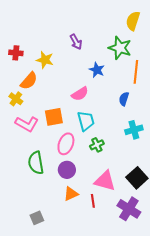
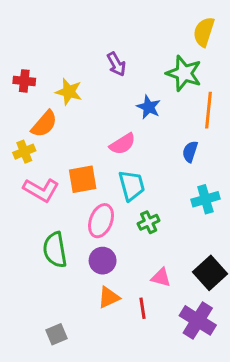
yellow cross: (16, 99) -> (24, 152), turned 32
pink triangle: (105, 181) -> (161, 277), size x0.6

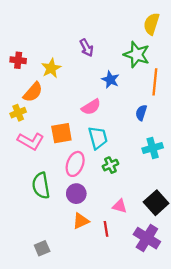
yellow star: (69, 92) -> (51, 68), turned 30

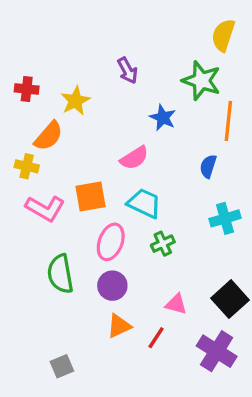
yellow cross: (18, 113) -> (27, 166), turned 35
cyan trapezoid: (98, 138) -> (144, 203), turned -50
red line: (106, 229) -> (156, 338), turned 42

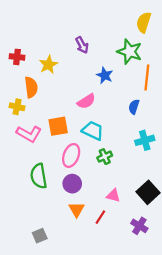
orange semicircle: (49, 136) -> (31, 87), turned -48
orange triangle: (119, 326) -> (77, 210), turned -35
purple cross: (217, 351) -> (139, 226), size x0.7

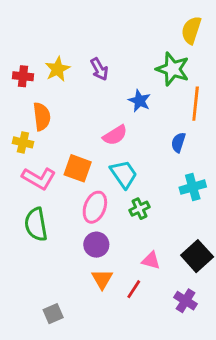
purple arrow: (82, 45) -> (99, 69), moved
yellow star: (48, 65) -> (57, 69), moved
orange square: (58, 126) -> (78, 168), turned 30
cyan trapezoid: (93, 131) -> (124, 174), turned 30
green semicircle: (39, 176) -> (36, 224), moved

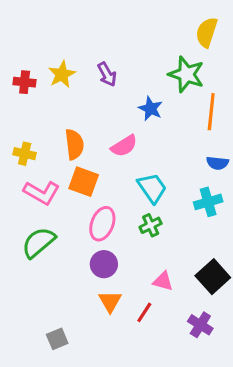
orange semicircle: (42, 117) -> (74, 144), moved
blue semicircle: (178, 142) -> (217, 163), moved, turned -102
cyan trapezoid: (124, 174) -> (152, 188), moved
green semicircle: (36, 224) -> (39, 242), turned 60

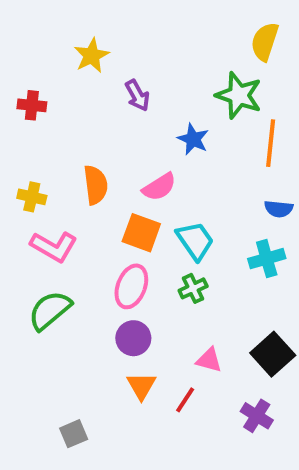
yellow star: (62, 74) -> (92, 56), moved
orange square: (84, 182) -> (141, 233), moved

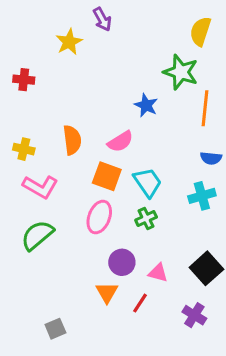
purple arrow: (137, 95) -> (102, 19), moved
purple circle: (133, 338) -> (122, 262), moved

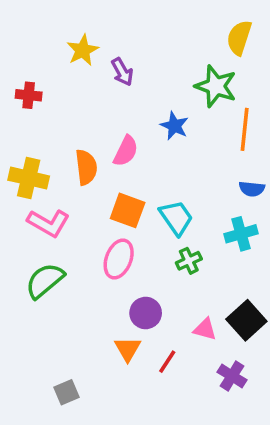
purple arrow: (102, 19) -> (122, 72), moved
pink semicircle: (120, 142) -> (126, 151), moved, turned -32
yellow cross: (24, 149) -> (29, 178), size x1.5
green cross: (146, 219) -> (189, 261), moved
pink triangle: (158, 273) -> (205, 329), moved

